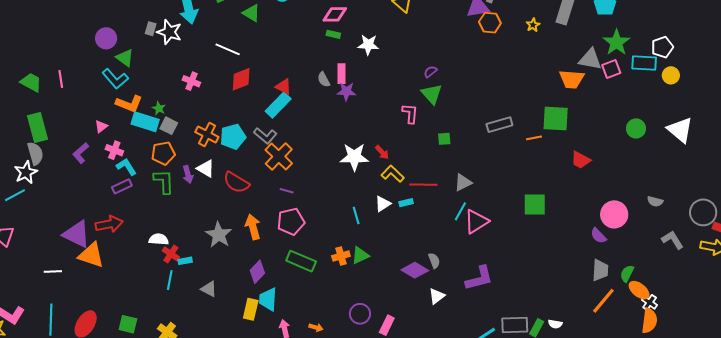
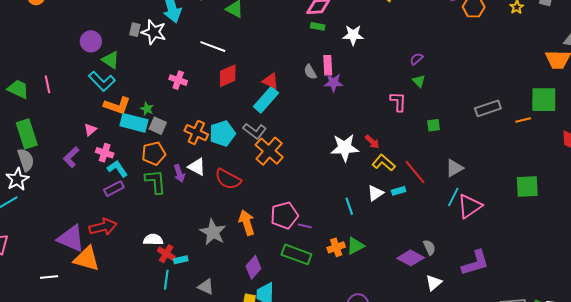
green triangle: (432, 94) -> (419, 81), size x0.6
red line: (423, 185) -> (415, 172), turned 52
purple line: (287, 191) -> (305, 226), moved

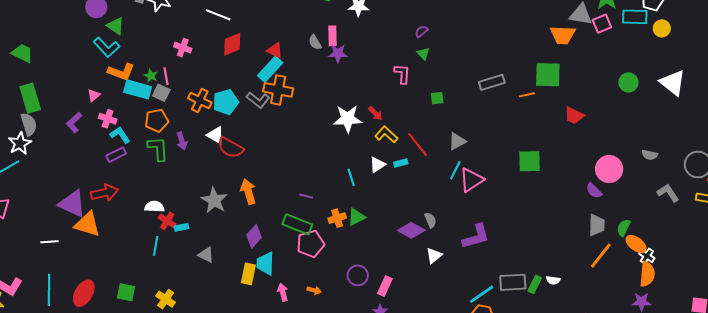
pink line: (48, 84) -> (166, 76), moved
orange cross: (269, 151) -> (278, 90), moved, turned -32
white triangle: (197, 167) -> (216, 135), moved
pink pentagon: (284, 215) -> (311, 244), moved
cyan line: (166, 280) -> (156, 246), moved

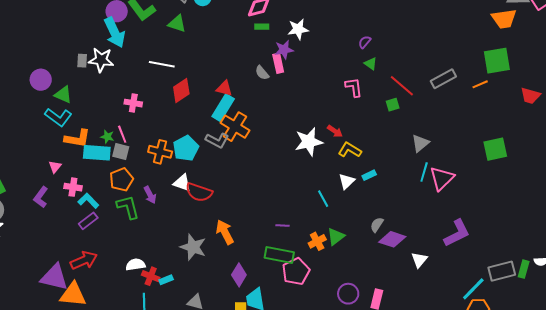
purple star: (338, 53) -> (284, 50), moved
orange cross: (278, 90) -> (235, 127), turned 32
red line: (418, 145) -> (402, 86), moved
gray semicircle: (430, 220) -> (377, 225), moved, turned -112

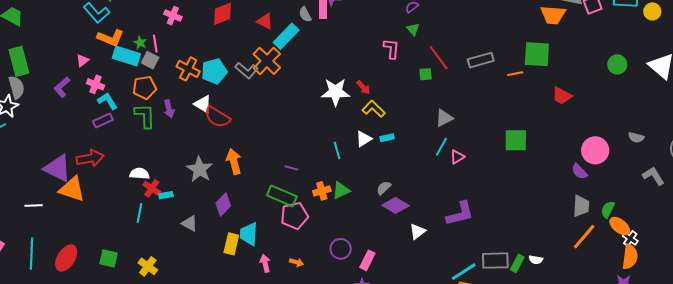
cyan rectangle: (223, 108) -> (286, 36), moved
pink triangle: (442, 178) -> (457, 157), size x0.6
purple diamond: (239, 275) -> (223, 205), moved

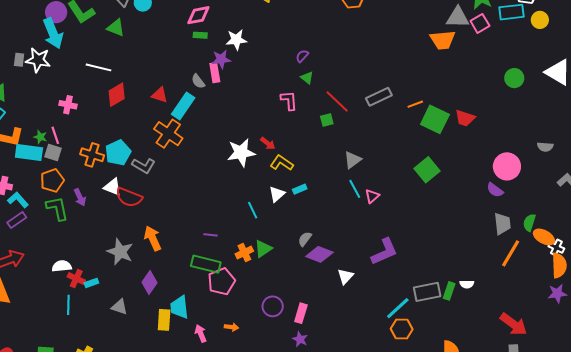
green square: (537, 54) -> (435, 119), moved, turned 32
gray L-shape: (246, 70) -> (144, 166), moved
green square: (516, 140) -> (427, 170), turned -30
cyan line: (441, 147) -> (355, 189), turned -48

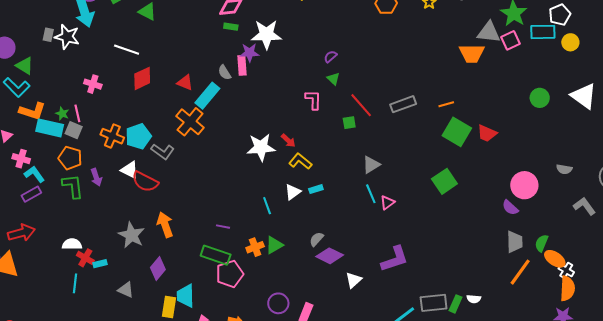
white star: (236, 40) -> (266, 34), size x1.4
orange line: (415, 104) -> (446, 104), moved
orange pentagon: (52, 180) -> (70, 158), turned 30

